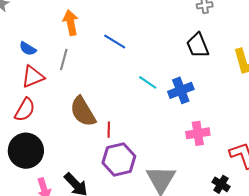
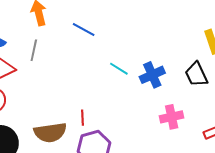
black trapezoid: (198, 45) -> (196, 74), moved
brown semicircle: (83, 112) -> (50, 132), moved, turned -64

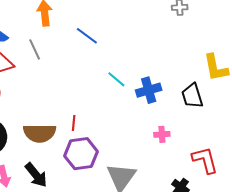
gray line: (34, 50) -> (35, 49), turned -45
pink cross: (172, 117) -> (162, 134), size x0.7

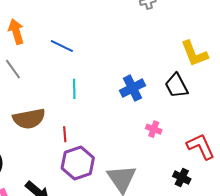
cyan line: (116, 79) -> (74, 89), moved, turned 60
brown semicircle: (40, 133) -> (29, 119), moved
pink cross: (162, 134) -> (154, 129), turned 35

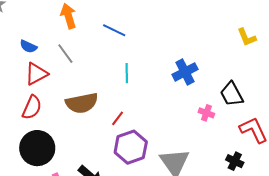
yellow L-shape: (194, 54) -> (247, 37), size x0.7
black trapezoid: (176, 86) -> (232, 94), moved
red line: (65, 134) -> (118, 118), turned 42

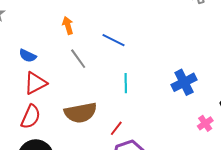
orange arrow: (68, 16) -> (68, 26), size x0.7
gray line: (65, 54) -> (78, 59), moved
pink cross: (206, 113) -> (205, 123), turned 35

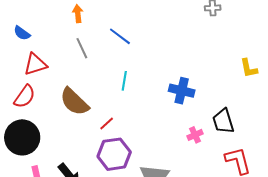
blue semicircle: (28, 56) -> (22, 33), moved
blue cross: (184, 82) -> (182, 91), turned 30
brown semicircle: (81, 113) -> (74, 102), turned 44

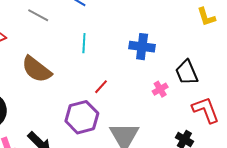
gray line: (82, 48) -> (38, 15), turned -30
red line: (107, 123) -> (101, 87), moved

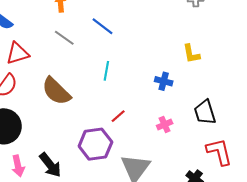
yellow L-shape: (206, 17) -> (191, 54), moved
blue cross: (142, 47) -> (164, 81), size x0.7
pink cross: (160, 89) -> (165, 125), moved

